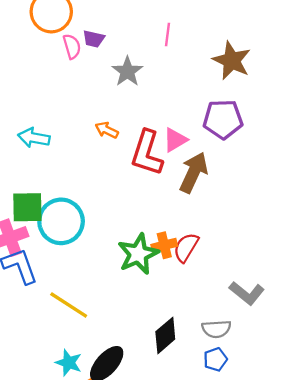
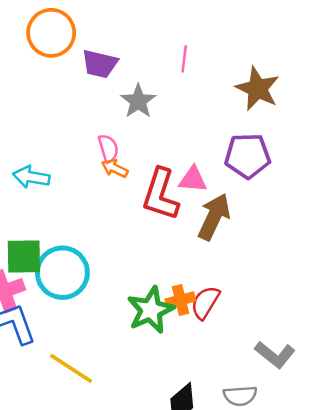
purple trapezoid: (94, 39) -> (100, 64), size x1.4
pink semicircle: (72, 46) -> (108, 148), moved
pink triangle: (175, 140) -> (193, 179), turned 36

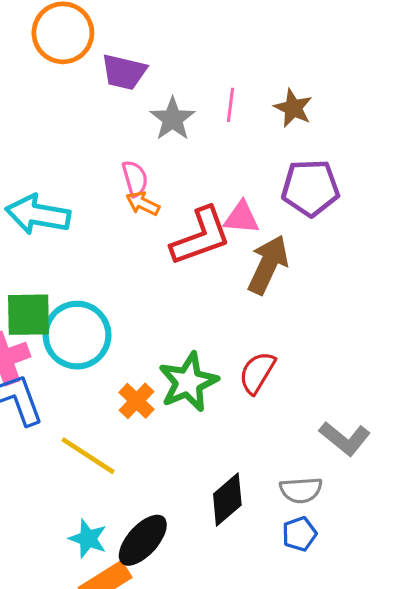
pink line: (184, 59) -> (230, 105), moved
brown star: (258, 89) -> (293, 108), moved, size x0.7
cyan arrow: (31, 177) -> (38, 214), size x1.4
red L-shape: (161, 194) -> (201, 236), turned -128
orange cross: (180, 300) -> (137, 401), moved, turned -32

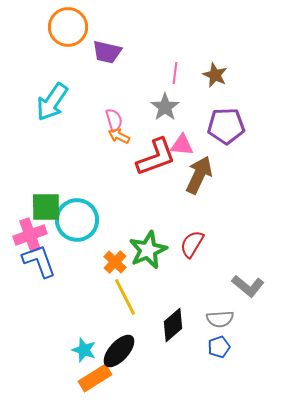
gray star: (173, 119) -> (165, 107), moved
cyan arrow: (38, 214) -> (52, 102), moved, turned -66
yellow line: (88, 456) -> (125, 297), moved, turned 30

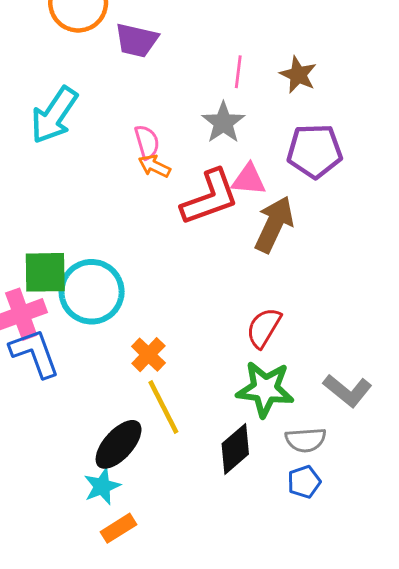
green star: (148, 250) -> (265, 389), moved, turned 30
cyan star: (84, 350) -> (102, 486), turned 30
black ellipse: (119, 351) -> (119, 444), moved
orange rectangle: (95, 378) -> (119, 528), size x0.7

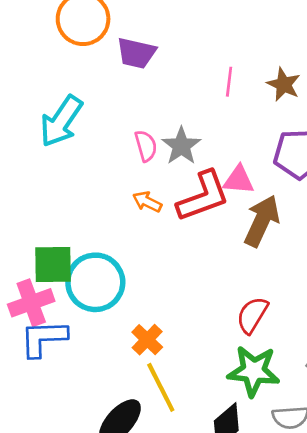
gray star: (223, 123) -> (181, 146), moved
orange arrow: (154, 166) -> (147, 202), moved
blue L-shape: (35, 353) -> (43, 338), turned -72

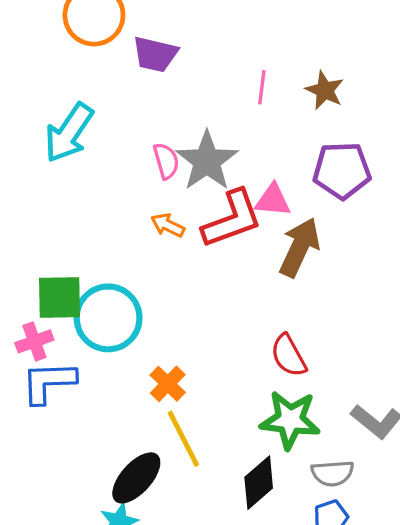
gray star: (181, 146) -> (207, 161), size x1.4
pink cross: (31, 303) -> (34, 341), size x0.7
red semicircle: (252, 315) -> (289, 356), turned -60

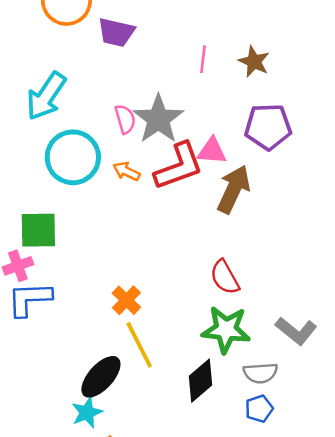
cyan circle: (108, 318) -> (73, 157), moved

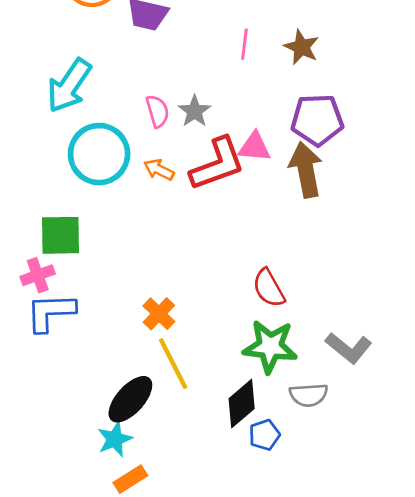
gray star: (158, 119) -> (195, 111), size x0.6
brown arrow: (234, 189) -> (306, 170), moved, turned -36
blue pentagon: (259, 409) -> (264, 435), moved

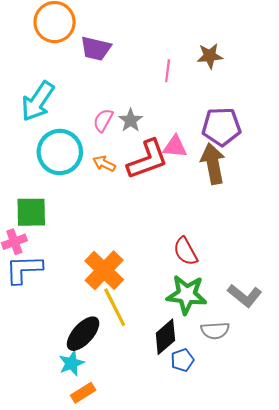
brown star: (301, 47) -> (210, 56), moved, turned -30
pink semicircle: (157, 111) -> (103, 120), turned -135
orange cross: (159, 314) -> (104, 270), size x1.6

